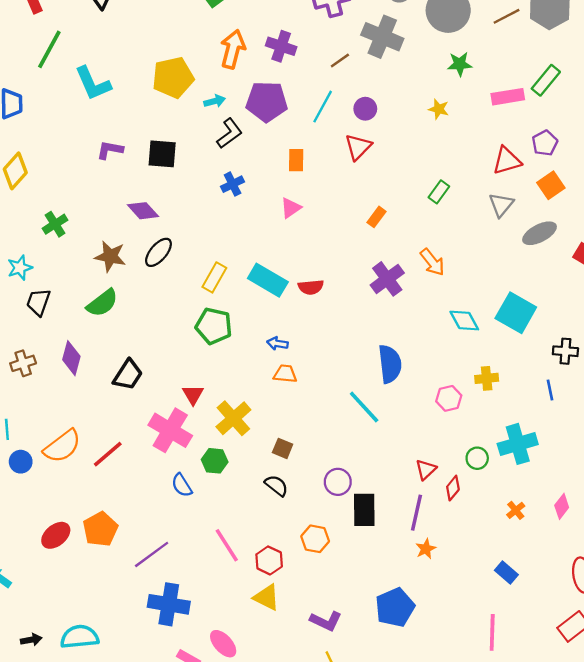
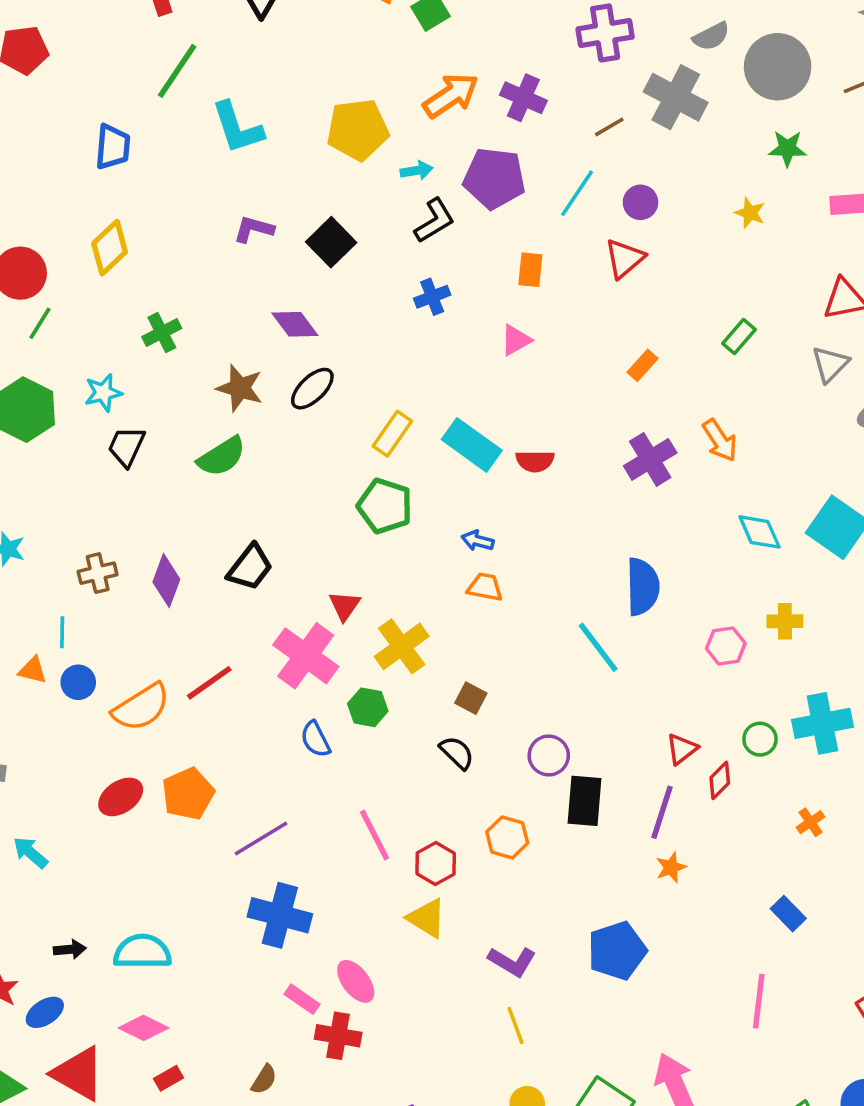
orange arrow: (233, 49) -> (451, 95), turned 36
black square: (162, 154) -> (331, 242), turned 36
purple diamond: (71, 358) -> (166, 581), moved
brown cross: (23, 363) -> (98, 573), moved
orange semicircle: (62, 446) -> (141, 707), moved

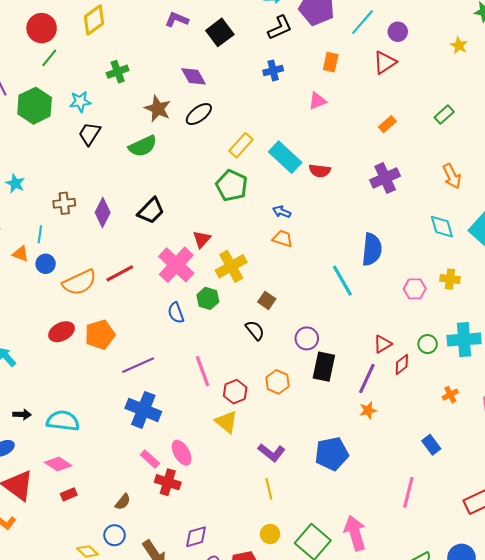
orange arrow: (720, 440) -> (452, 176), moved

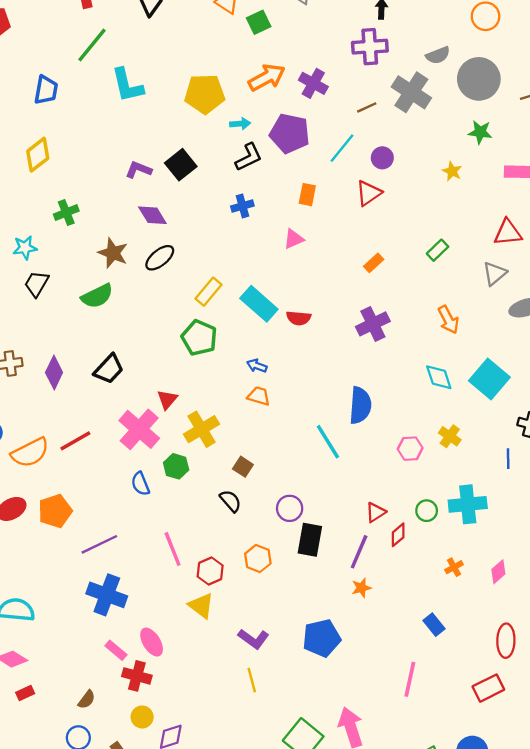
purple L-shape: (177, 20) -> (139, 170), moved
yellow cross: (450, 279) -> (450, 436), turned 30
yellow circle: (270, 534) -> (142, 717), moved

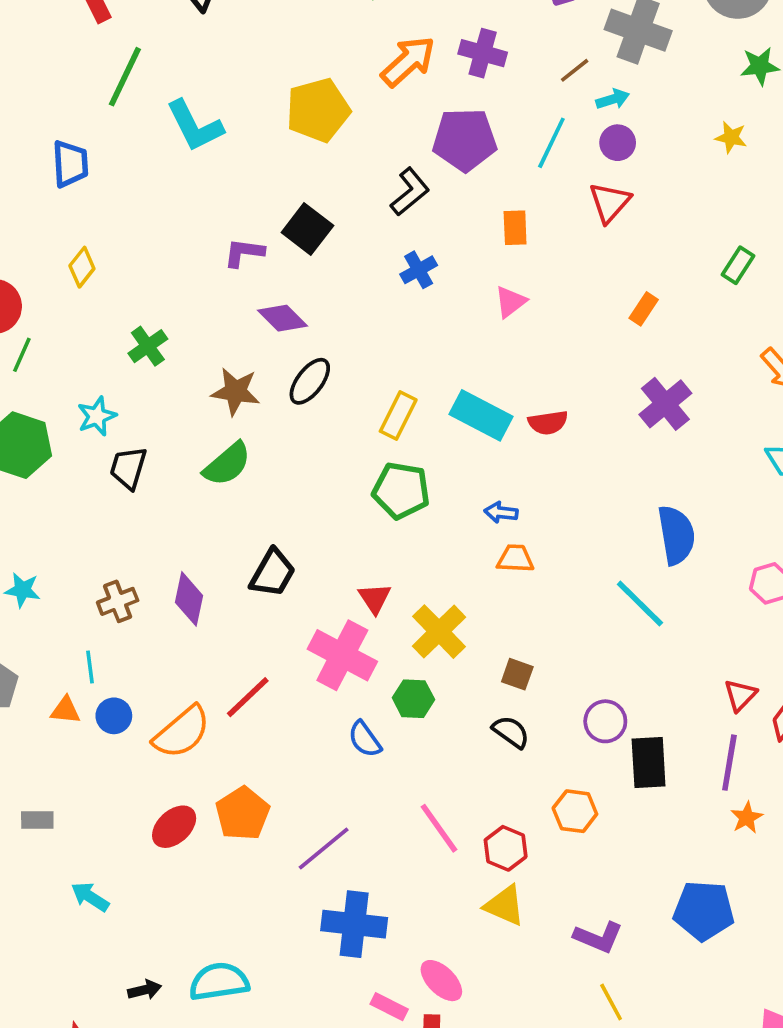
cyan arrow: (240, 124) -> (613, 99), moved
yellow diamond: (38, 155) -> (82, 267), size x0.7
blue pentagon: (322, 638) -> (704, 911), turned 30

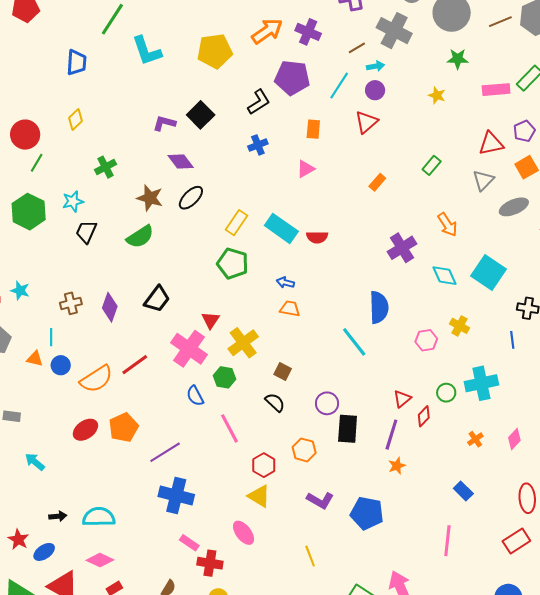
purple cross: (665, 404) -> (402, 248), moved
pink line: (439, 828) -> (230, 428), moved
purple L-shape: (598, 937) -> (320, 500), moved
pink ellipse: (441, 981) -> (244, 533), moved

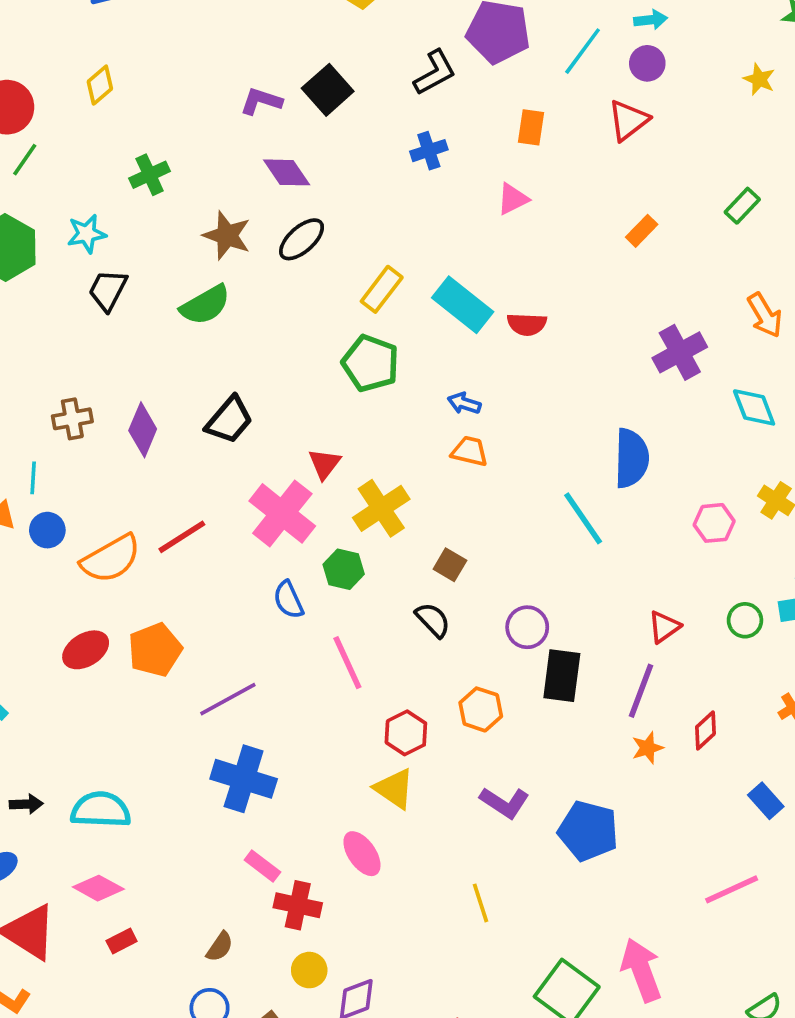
red diamond: (424, 416) -> (705, 730), moved
pink line: (447, 541) -> (732, 889), turned 56

